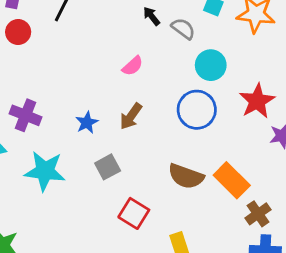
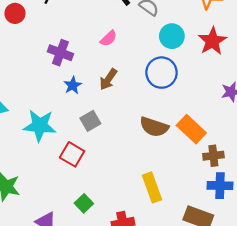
red star: (257, 101) -> (212, 41), moved
purple cross: (26, 115) -> (60, 53), moved
red square: (134, 213) -> (72, 154), moved
brown cross: (258, 214) -> (213, 156), turned 30

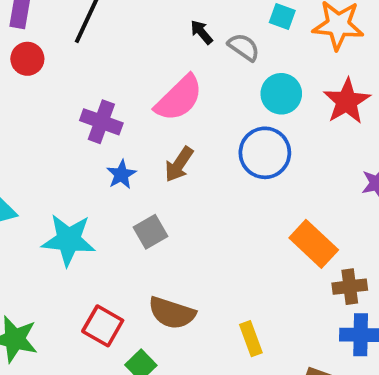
pink semicircle: (109, 38) -> (179, 98), size x1.8
brown semicircle: (154, 127) -> (172, 313), moved
red square: (72, 154) -> (103, 326), moved
yellow rectangle: (152, 187) -> (251, 339), size x0.7

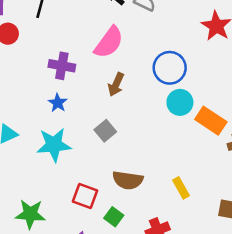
cyan circle: (281, 94) -> (180, 102), moved
blue star: (121, 174) -> (58, 103), moved

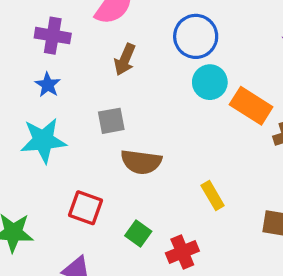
gray square: (105, 131) -> (111, 121), turned 30
brown semicircle: (128, 180) -> (141, 162), moved
green square: (114, 217) -> (138, 234), moved

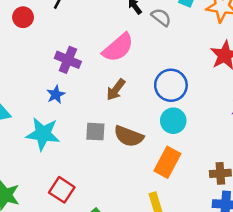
orange rectangle: (251, 106) -> (167, 162), moved, turned 72
brown semicircle: (141, 162) -> (129, 136), moved

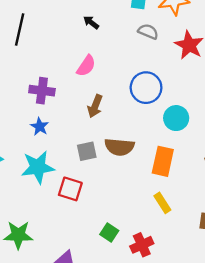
gray semicircle: (161, 17) -> (148, 32), moved
pink semicircle: (118, 48) -> (86, 66), size x0.7
cyan circle: (173, 121) -> (176, 118), moved
red square: (62, 190) -> (70, 189), moved

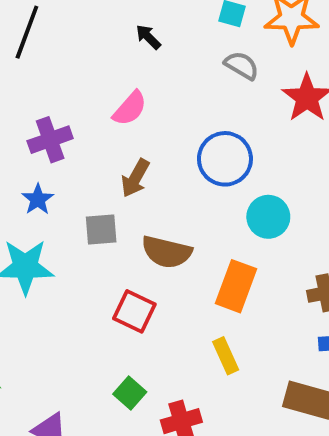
purple cross: (42, 91) -> (50, 140), turned -35
gray square: (87, 151) -> (101, 230), moved
red square: (70, 189) -> (134, 311), moved

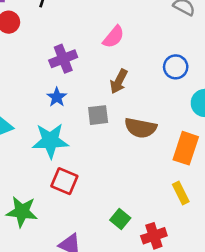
blue circle: (225, 159) -> (176, 67), size x0.7
red square: (134, 311) -> (64, 181), moved

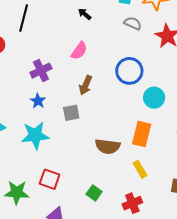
blue circle: (176, 67) -> (129, 71), size x1.4
brown semicircle: (141, 128) -> (108, 146), moved
red square: (64, 181) -> (50, 179), moved
red cross: (154, 236) -> (132, 203), moved

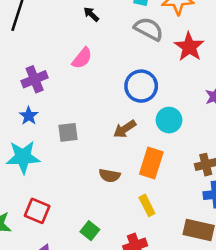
gray semicircle: (133, 23) -> (149, 29), size x1.4
brown arrow: (86, 85) -> (125, 129), moved, turned 30
brown semicircle: (108, 146) -> (110, 175), size x0.7

